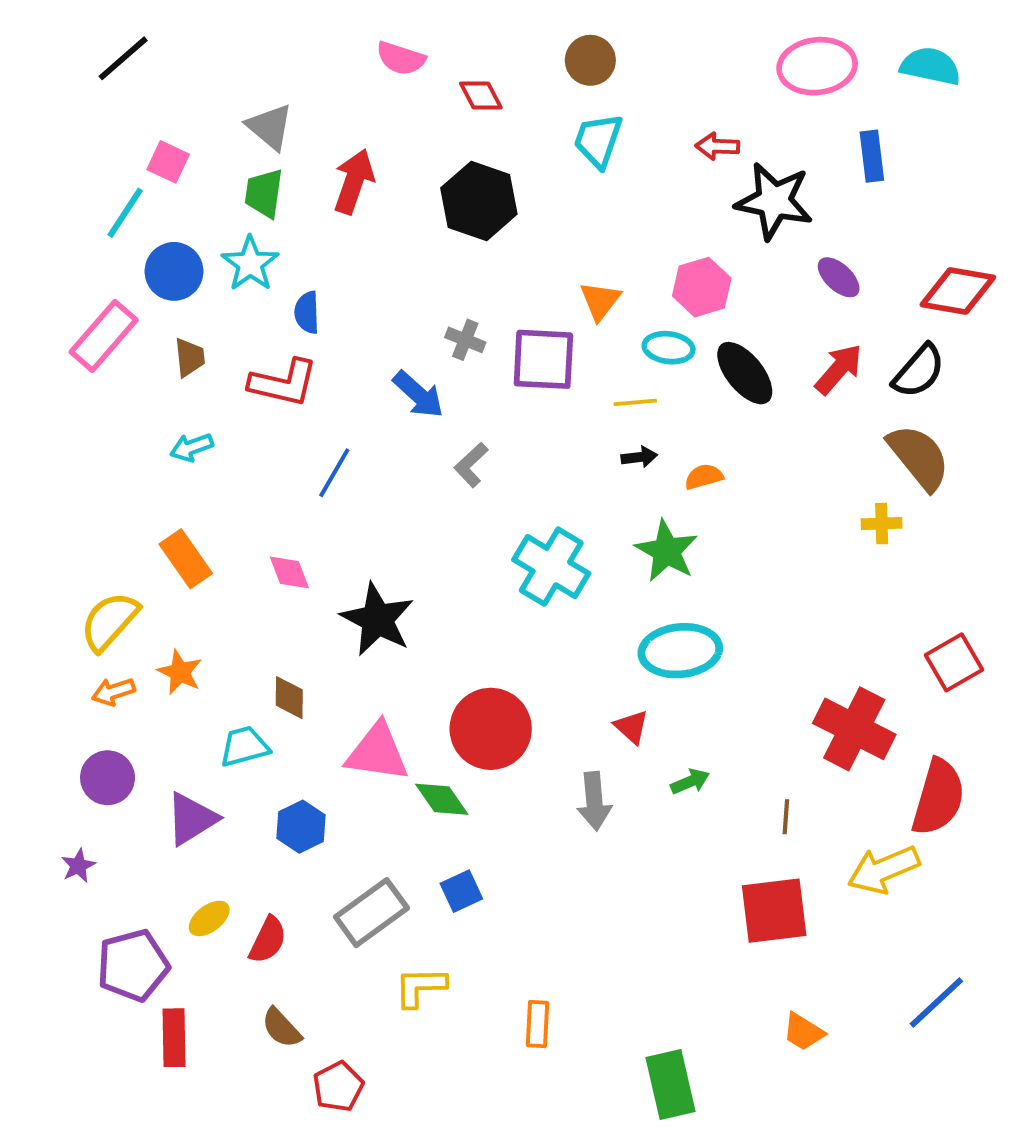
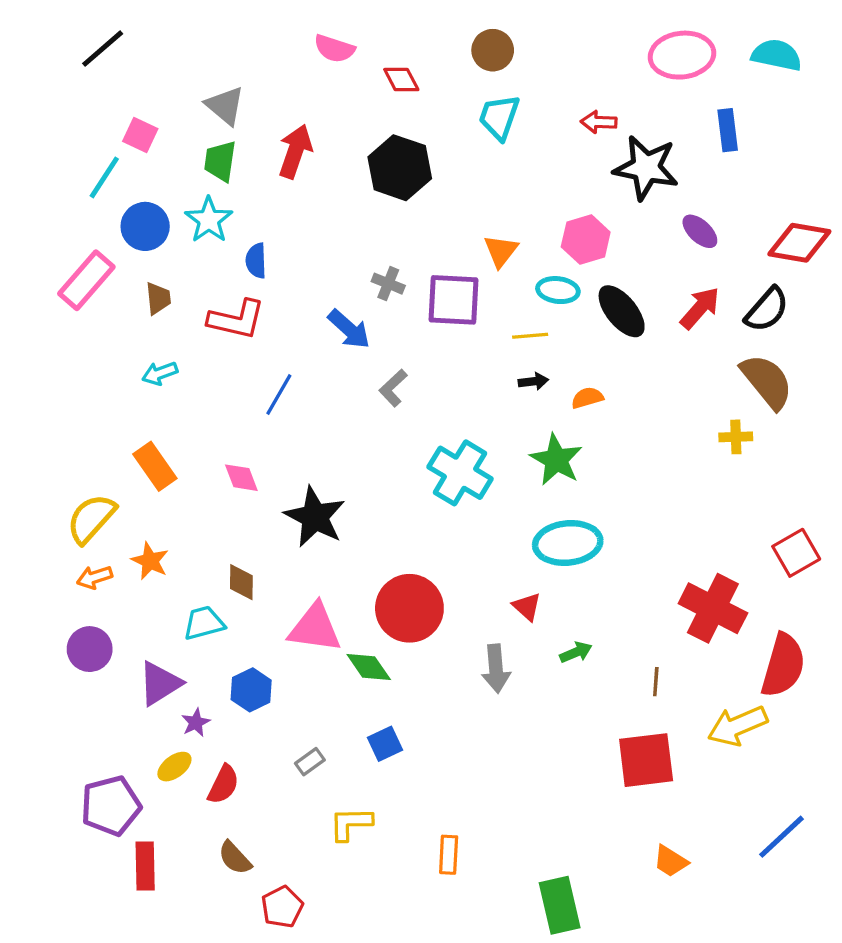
purple star: (78, 866) -> (196, 722), moved
gray rectangle: (371, 913) -> (310, 762), size x0.5

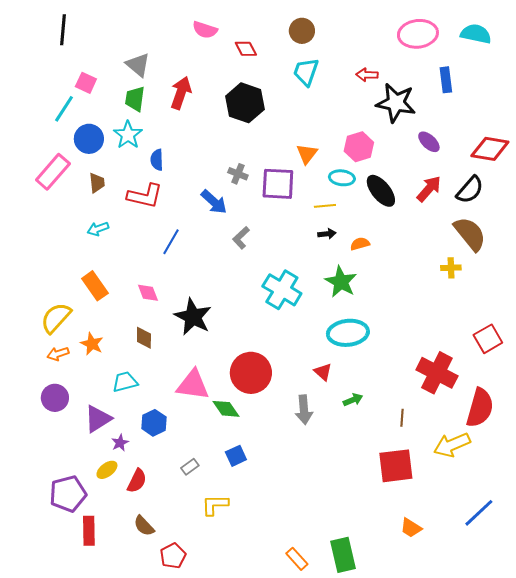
black line: (103, 49) -> (63, 30), turned -44
brown diamond: (241, 582) -> (144, 338), moved
orange rectangle: (449, 855) -> (297, 559), moved, turned -45

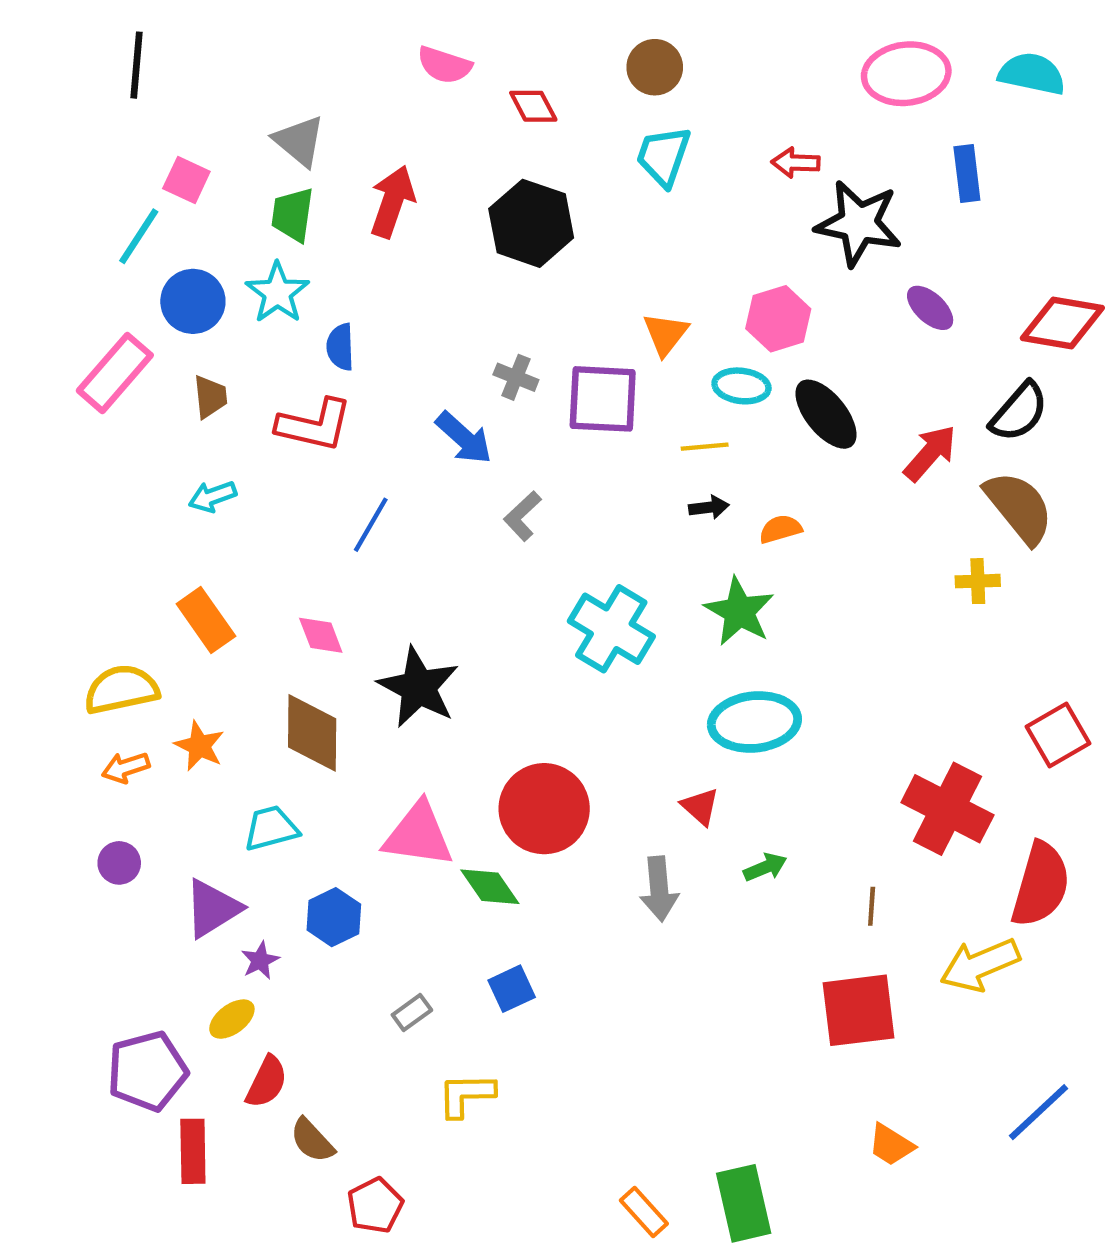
red arrow: (429, 189) -> (930, 453), moved
yellow semicircle: (56, 318) -> (121, 689), turned 36
brown diamond: (144, 338) -> (312, 733), size x1.6
purple circle: (55, 398) -> (119, 863), size x0.7
red semicircle: (137, 481) -> (267, 1082), moved

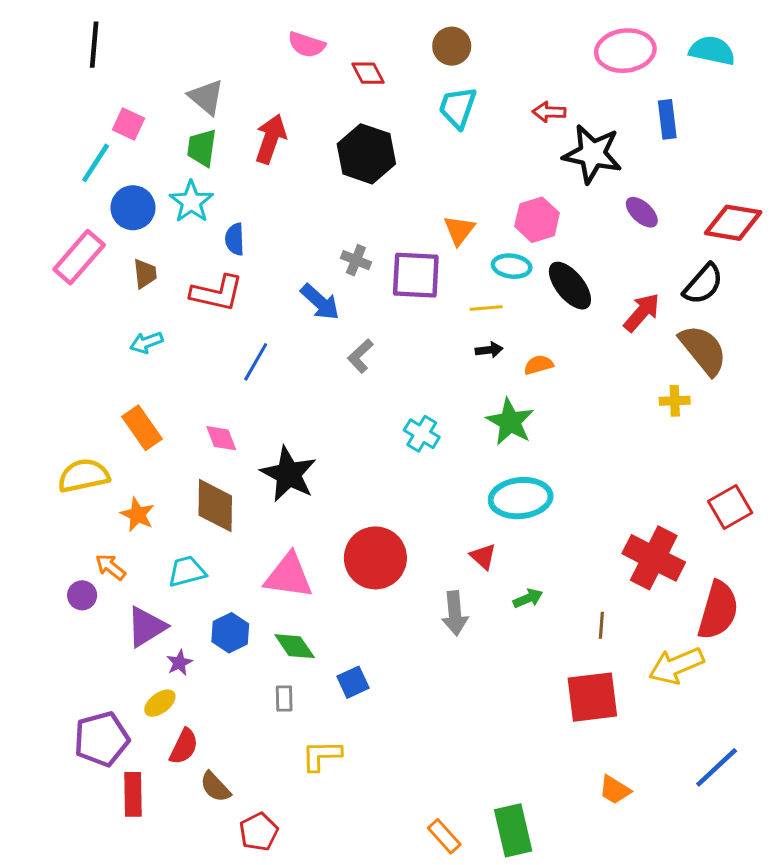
cyan cross: (611, 629) -> (422, 434), size x0.6
orange arrow: (126, 768) -> (111, 567), moved, turned 56
green diamond: (490, 887) -> (295, 646), moved
gray rectangle: (412, 1013) -> (284, 699), turned -55

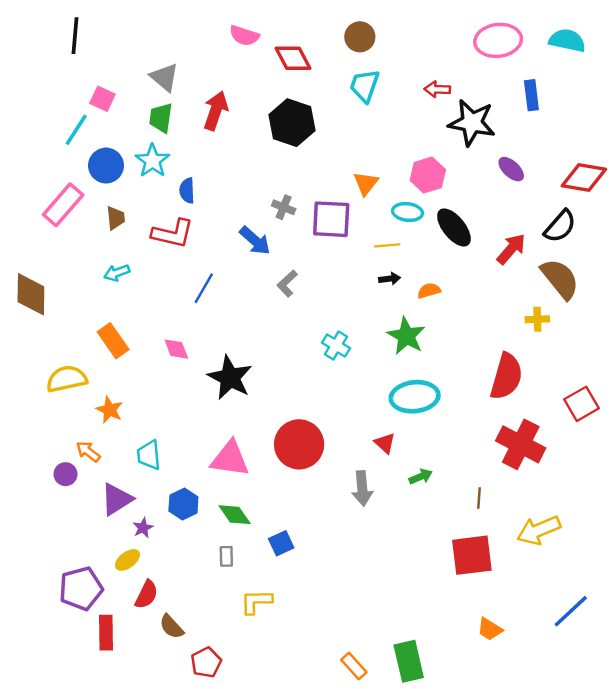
red diamond: (368, 73) -> (293, 58), size x1.4
brown diamond: (215, 506) -> (31, 294), moved
cyan trapezoid: (187, 571) -> (149, 455), turned -80
red semicircle: (718, 610) -> (506, 376), moved

